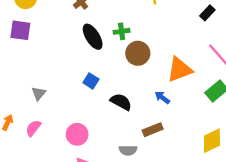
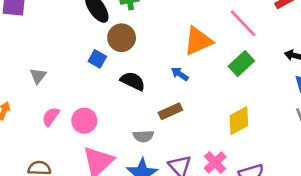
brown circle: (138, 53) -> (122, 38), moved
pink semicircle: (33, 128) -> (51, 117), moved

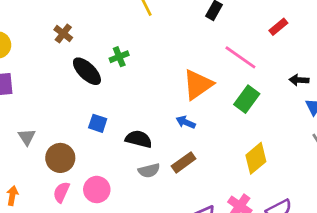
brown circle: (122, 38) -> (60, 158), moved
gray triangle: (38, 76) -> (27, 137), moved
gray semicircle: (143, 136) -> (149, 171), moved

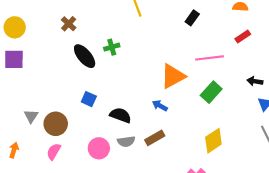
pink line: (240, 57) -> (210, 58), turned -48
gray triangle: (27, 137) -> (31, 116), moved
pink circle: (97, 190) -> (99, 148), moved

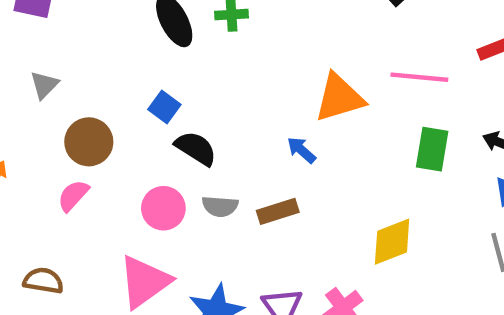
green rectangle: (211, 92) -> (432, 149), moved, turned -45
black semicircle: (120, 115) -> (196, 148), moved
gray triangle: (31, 116) -> (44, 85), moved

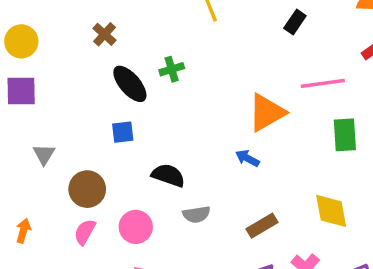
blue square: (164, 107) -> (123, 132), moved, turned -30
pink circle: (163, 208) -> (136, 227), moved
brown rectangle: (278, 211) -> (262, 226), moved
yellow diamond: (392, 242) -> (331, 211), turned -66

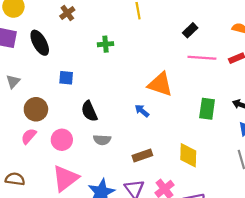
pink line: (323, 83) -> (202, 58), moved
black ellipse: (130, 84) -> (40, 43), moved
orange triangle: (267, 113) -> (160, 84), turned 36
black semicircle: (168, 175) -> (89, 111), turned -145

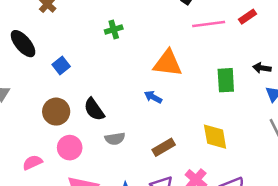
green cross: (105, 44) -> (114, 29), moved
blue square: (66, 78) -> (61, 66), moved, turned -32
brown circle: (36, 109) -> (56, 112), moved
pink semicircle: (29, 136) -> (32, 162), moved, turned 35

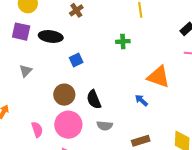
black ellipse: (23, 44) -> (51, 36), turned -55
pink circle: (70, 148) -> (68, 125), size x1.4
pink semicircle: (32, 162) -> (37, 130), turned 84

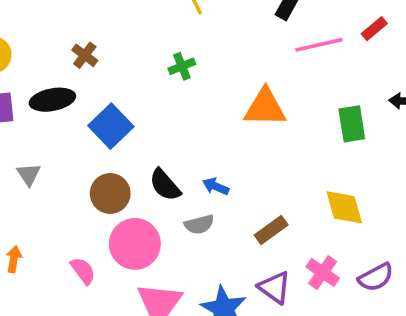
brown cross: (76, 10) -> (85, 55), moved
blue square: (76, 60) -> (111, 126), size x1.6
blue arrow: (141, 100) -> (216, 186), moved

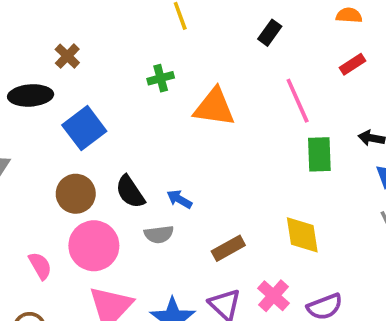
pink line: (319, 45) -> (298, 101), moved, turned 72
orange triangle: (265, 108) -> (214, 107), moved

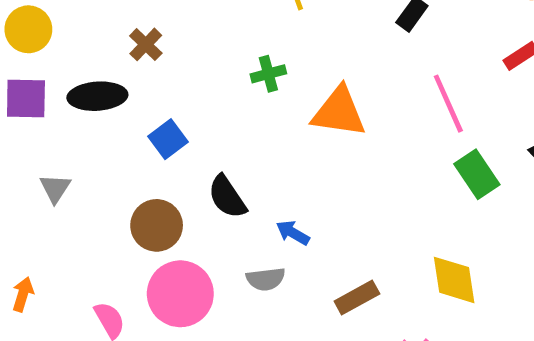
blue square: (84, 128) -> (168, 139), size x0.7
green rectangle: (319, 154) -> (477, 174), turned -32
black semicircle: (130, 192) -> (227, 197), moved

